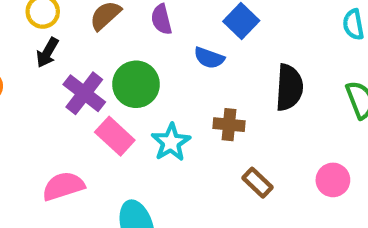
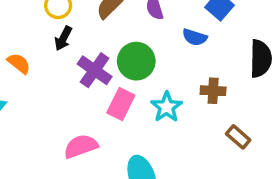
pink rectangle: (115, 136) -> (121, 104), turned 76

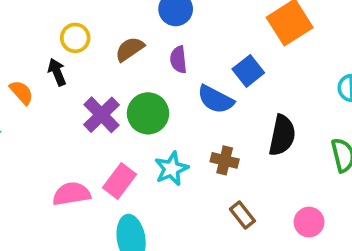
blue semicircle: (195, 37) -> (216, 99), size x1.4
black arrow: (63, 38) -> (57, 72), moved, turned 120
pink rectangle: (121, 104) -> (120, 181), moved

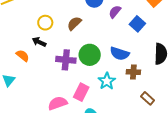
purple semicircle: (178, 60) -> (115, 12), moved, turned 56
black arrow: (57, 72) -> (39, 42), turned -32
blue semicircle: (216, 99) -> (120, 54), moved
purple cross: (101, 115) -> (66, 60), turned -30

